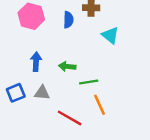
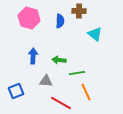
blue square: (16, 93) -> (16, 91), moved
gray triangle: (42, 93) -> (46, 81), moved

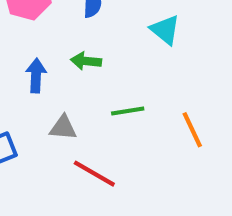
green arrow: (59, 60) -> (86, 61), moved
orange line: (86, 92) -> (192, 130), moved

